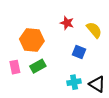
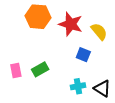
red star: (67, 23) -> (71, 24), size x1.6
orange hexagon: (32, 40) -> (38, 17), moved

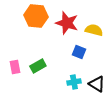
yellow semicircle: (99, 31) -> (94, 30), turned -36

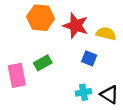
green rectangle: (38, 66) -> (43, 63), moved
pink rectangle: (15, 67) -> (17, 75), size x1.5

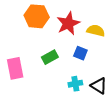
red star: (76, 26) -> (68, 23), turned 30
green rectangle: (43, 63) -> (50, 57), moved

